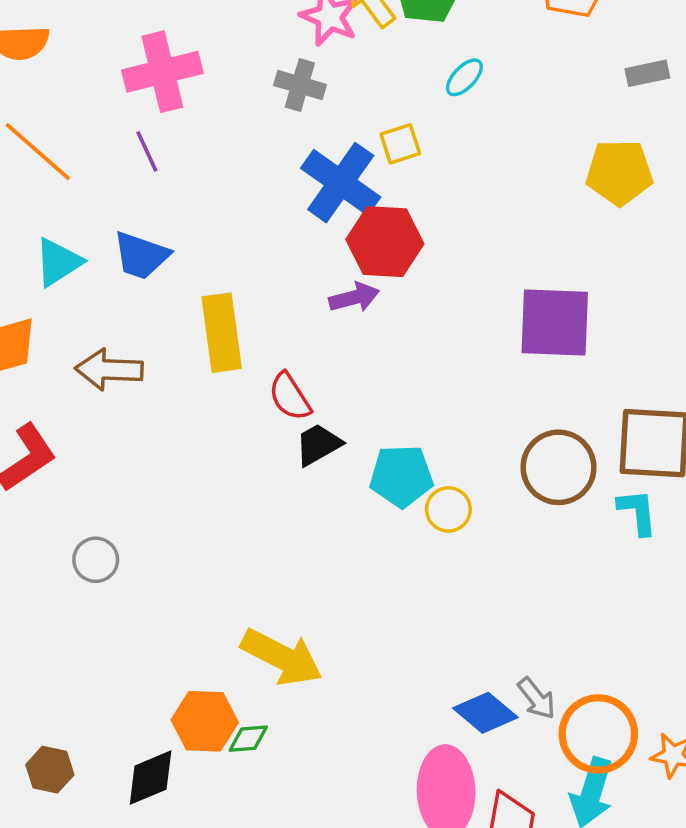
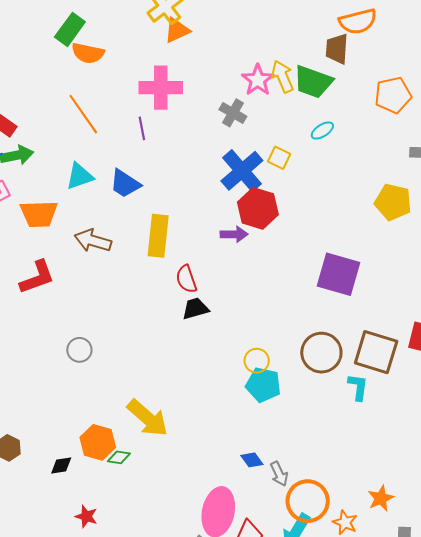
yellow square: (400, 144) -> (279, 158), turned 30
cyan pentagon: (401, 476) -> (263, 385), moved
gray circle: (96, 560) -> (79, 350), moved
blue diamond: (485, 713) -> (252, 460), moved, size x0.7
black diamond: (151, 778) -> (61, 465), size x0.7

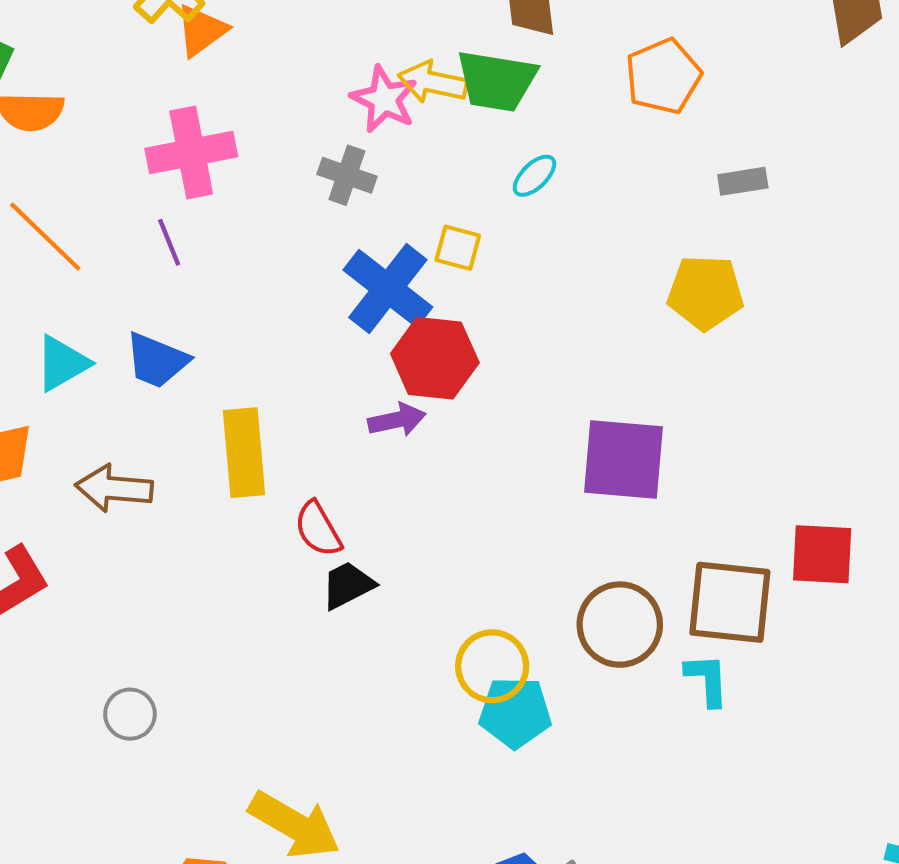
yellow arrow: (282, 76) -> (433, 82), turned -44
yellow circle: (257, 361) -> (492, 666), size x1.4

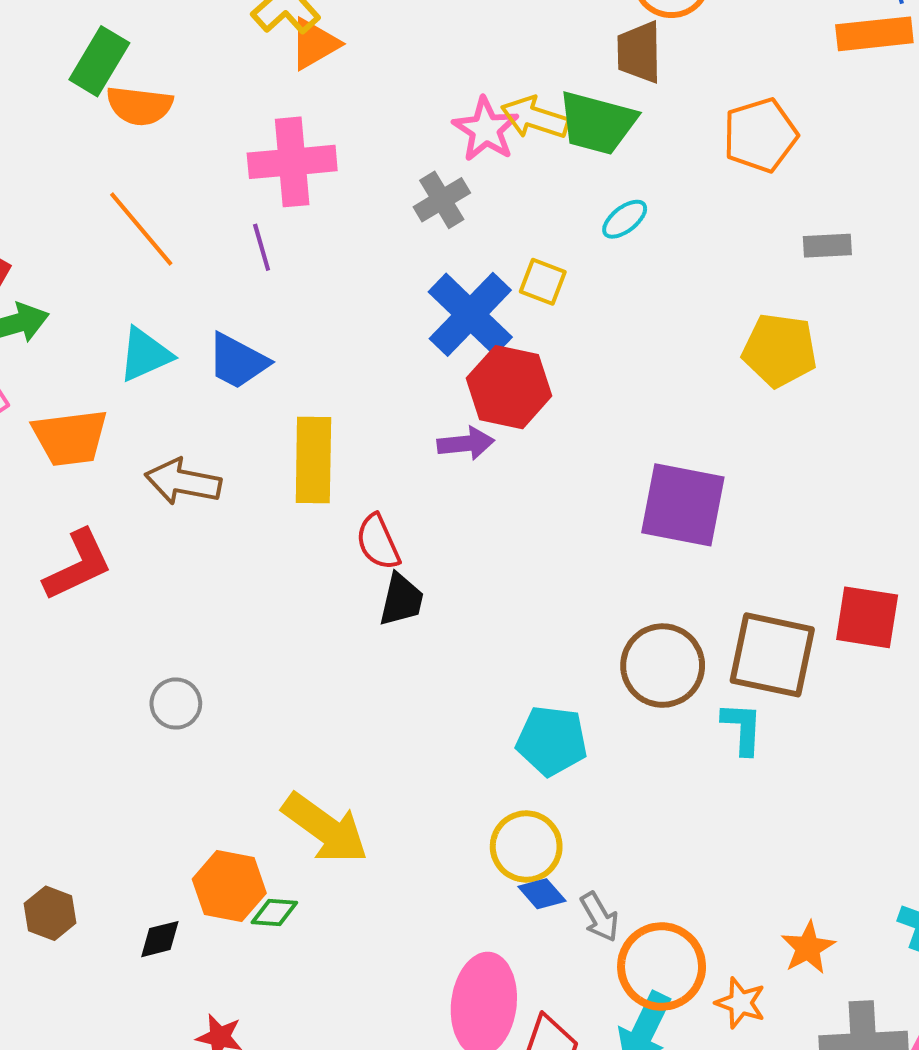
gray cross: (347, 175) -> (442, 200), turned 34
black trapezoid: (348, 585) -> (401, 600), turned 124
yellow circle: (492, 666) -> (526, 847), moved

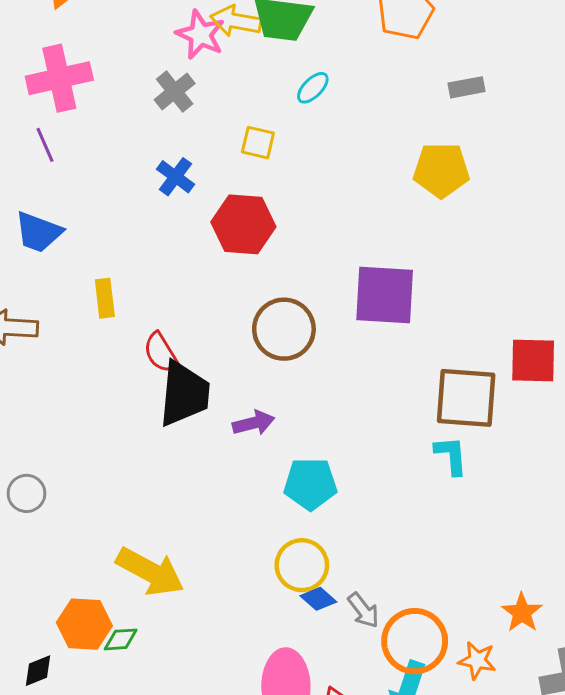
blue cross: (470, 314) -> (176, 177), moved, size x0.6
purple arrow: (466, 443) -> (254, 423), moved
yellow rectangle: (313, 460) -> (105, 298), size x0.6
black trapezoid: (401, 600) -> (184, 394), size x1.6
brown circle: (663, 666) -> (284, 329), moved

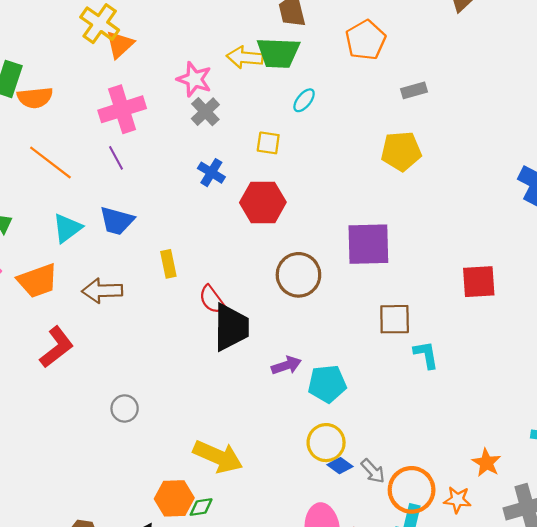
pink star: (200, 35) -> (194, 79), moved
brown square: (466, 398) -> (395, 319), moved, size x0.7
purple arrow: (254, 423) -> (286, 365), moved

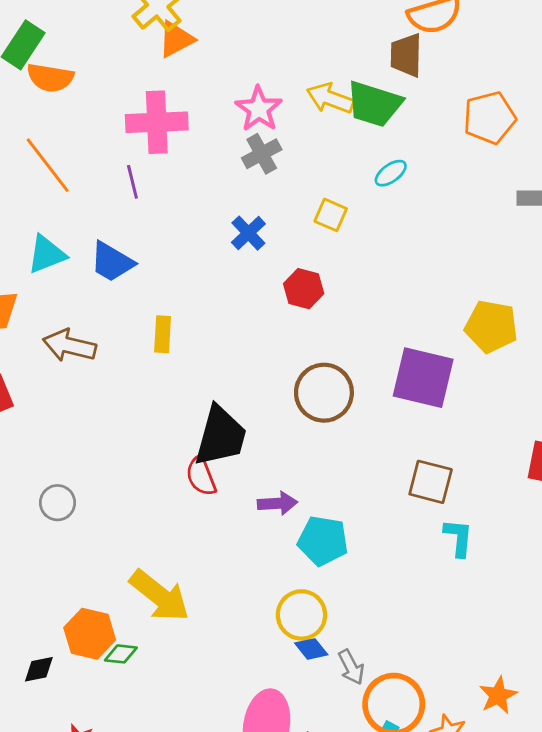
yellow pentagon: (401, 151) -> (491, 326), moved
red hexagon: (263, 202) -> (304, 289), size x0.7
red semicircle: (212, 300) -> (201, 476), moved

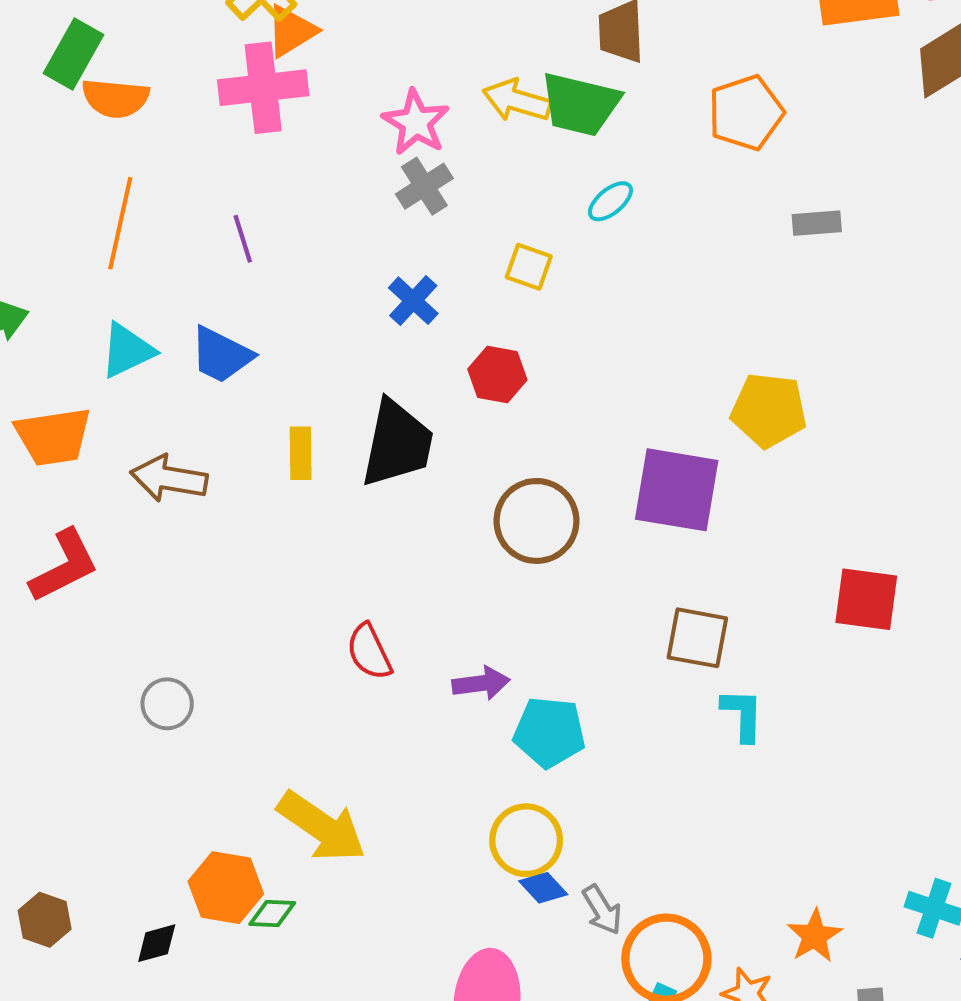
pink cross: (157, 122) -> (263, 88), moved
orange line: (48, 165) -> (120, 223), turned 54
black trapezoid: (221, 436) -> (397, 444), moved

